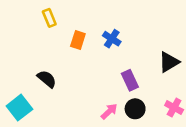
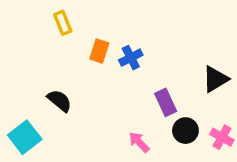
blue cross: (112, 39) -> (131, 58), moved, turned 30
black circle: (135, 109) -> (185, 131), moved
pink arrow: (109, 111) -> (139, 142), turned -90

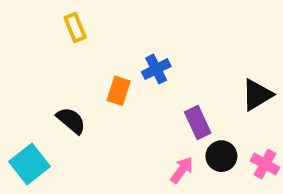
orange rectangle: (99, 51) -> (119, 91), moved
pink arrow: (139, 142) -> (182, 170), moved, turned 80

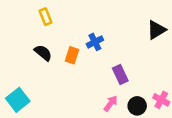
black triangle: (257, 95) -> (156, 30), moved
black semicircle: (71, 121) -> (43, 53), moved
black circle: (221, 156) -> (137, 106), moved

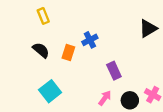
cyan square: (18, 100) -> (50, 91), moved

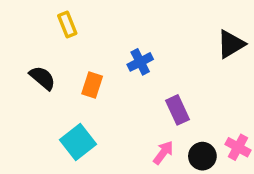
black semicircle: (41, 50) -> (42, 78), moved
orange rectangle: (68, 52) -> (92, 85), moved

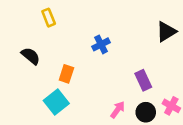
orange rectangle: (92, 85) -> (66, 74), moved
purple rectangle: (178, 110) -> (143, 80), moved

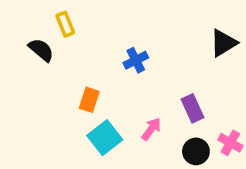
black semicircle: (31, 56) -> (41, 50), moved
cyan square: (56, 102) -> (105, 138), moved
pink arrow: (118, 110) -> (151, 129), moved

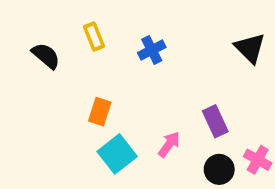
yellow rectangle: (65, 24) -> (94, 36), moved
black triangle: (224, 43) -> (250, 48), turned -44
blue cross: (136, 60) -> (152, 50), moved

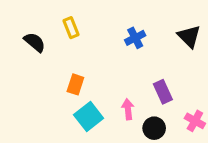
blue cross: (152, 50) -> (135, 38), moved
pink arrow: (169, 144) -> (128, 109), turned -42
black circle: (219, 169) -> (154, 128), moved

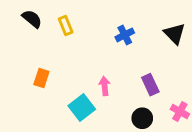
black semicircle: (35, 42) -> (32, 19), moved
orange rectangle: (75, 84) -> (41, 78), moved
pink arrow: (128, 109) -> (105, 86), moved

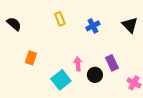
black semicircle: (32, 19) -> (14, 24), moved
yellow rectangle: (66, 26) -> (60, 19), moved
black circle: (142, 118) -> (95, 75), moved

